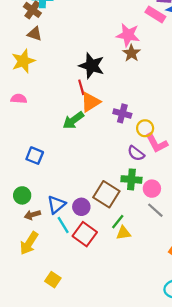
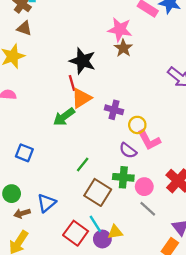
purple circle: (81, 207) -> (102, 239), moved
green line: (118, 222) -> (83, 164), moved
cyan line: (63, 225) -> (95, 224), moved

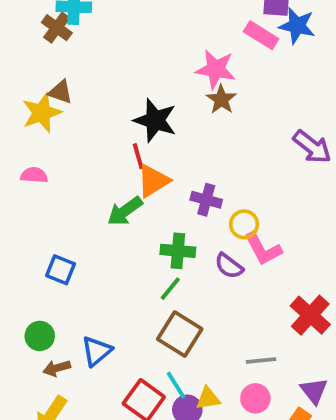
brown triangle: (24, 28) -> (61, 92), moved
green line: (83, 164) -> (170, 289), moved
green cross: (123, 177) -> (178, 251), moved
pink circle: (144, 187) -> (255, 398), moved
gray line: (148, 209) -> (261, 361), turned -48

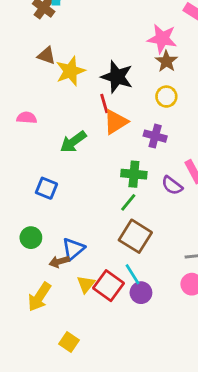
yellow star: (42, 113) -> (70, 71), moved
green arrow: (125, 211) -> (73, 142), moved
yellow circle: (244, 224) -> (166, 97), moved
brown arrow: (57, 368) -> (59, 262), moved
yellow triangle: (208, 398) -> (86, 284), moved, turned -42

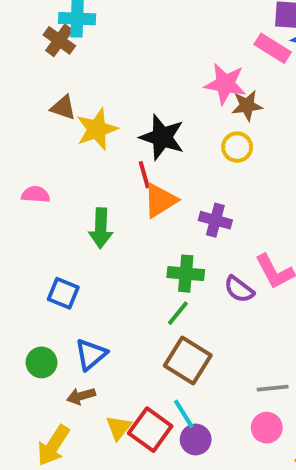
brown star: (166, 61) -> (247, 106), moved, turned 30
yellow circle: (166, 97) -> (237, 147), moved
green arrow: (73, 142) -> (101, 228), turned -52
blue triangle: (73, 249) -> (91, 355), moved

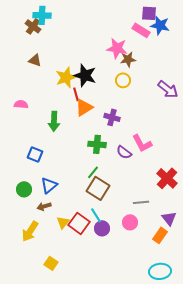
yellow star: (97, 129) -> (66, 77), moved
green line: (178, 313) -> (93, 172), moved
pink circle: (267, 428) -> (130, 222), moved

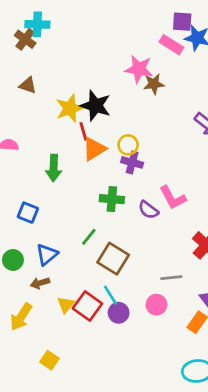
yellow circle: (123, 80) -> (128, 145), moved
green line: (93, 172) -> (89, 237), moved

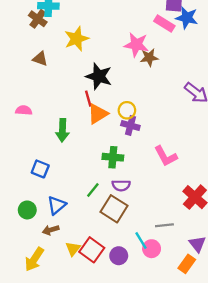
yellow star: (70, 108) -> (76, 39), moved
purple semicircle: (148, 210) -> (121, 185), moved, turned -36
cyan line: (110, 295) -> (141, 240), moved

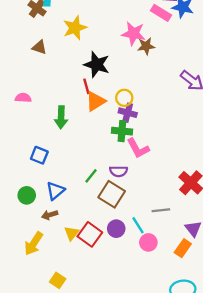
pink L-shape: (166, 156) -> (138, 148), moved
green cross: (113, 157) -> (122, 131), moved
pink circle: (152, 249) -> (148, 242), moved
purple circle: (119, 256) -> (116, 229), moved

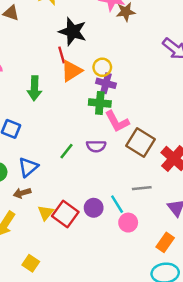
brown square: (112, 194) -> (140, 142), moved
orange rectangle: (183, 248) -> (165, 242), moved

